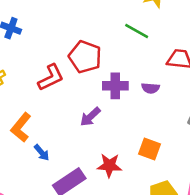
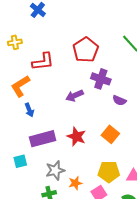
red L-shape: (51, 78) -> (43, 62), moved
purple semicircle: (150, 88) -> (119, 100), moved

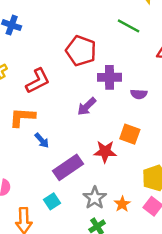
orange L-shape: (20, 86) -> (22, 117), turned 55
orange square: (110, 134) -> (130, 134), moved

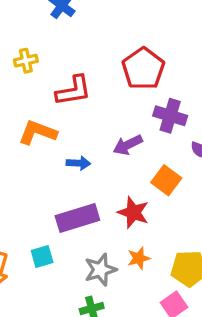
orange square: (130, 134) -> (166, 180), moved
blue arrow: (42, 140) -> (78, 163), moved, turned -63
orange star: (122, 204) -> (139, 258), moved

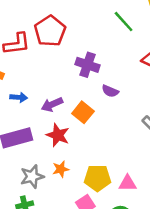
red pentagon: (143, 69) -> (50, 31), moved
purple arrow: (128, 145) -> (52, 104), moved

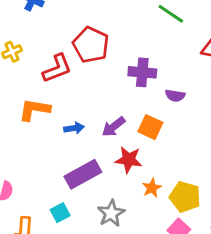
orange star: (61, 169) -> (152, 188), moved
yellow pentagon: (97, 178) -> (185, 197), turned 30

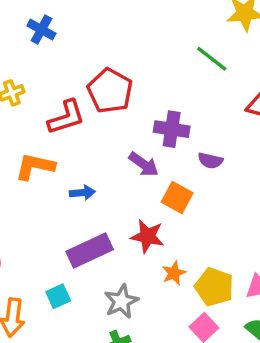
purple arrow: (114, 127) -> (144, 164), moved, turned -110

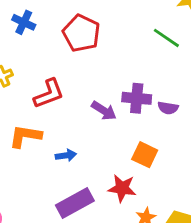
red pentagon: (110, 91) -> (81, 33), moved
purple semicircle: (210, 161) -> (168, 108), moved
purple arrow: (144, 164) -> (104, 111), moved

